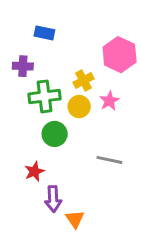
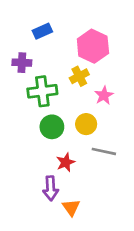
blue rectangle: (44, 33) -> (42, 31), turned -36
pink hexagon: (120, 55) -> (93, 46), moved
yellow circle: (79, 107) -> (86, 124), moved
red star: (34, 171) -> (66, 162), moved

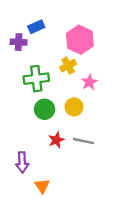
purple cross: (22, 63) -> (19, 42), moved
gray line: (104, 151) -> (83, 141), moved
purple arrow: (51, 188) -> (22, 162), moved
orange triangle: (71, 207) -> (42, 186), moved

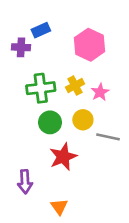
yellow cross: (68, 66) -> (75, 86), moved
red star: (56, 140) -> (63, 157), size x1.5
gray line: (83, 141) -> (108, 137), moved
orange triangle: (42, 186) -> (59, 207), moved

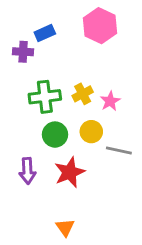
pink hexagon: (90, 45) -> (100, 26), moved
purple arrow: (25, 182) -> (27, 171), moved

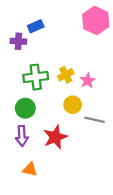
pink hexagon: (100, 26) -> (96, 20), moved
green circle: (55, 135) -> (25, 108), moved
orange triangle: (65, 227) -> (30, 169), moved, turned -42

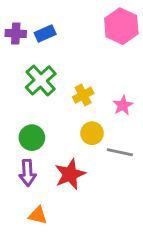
purple cross: (18, 41) -> (16, 34), moved
green cross: (36, 77) -> (41, 80), moved, turned -35
pink star: (88, 81) -> (123, 105), moved

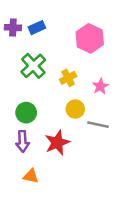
pink hexagon: (121, 26) -> (90, 38), moved

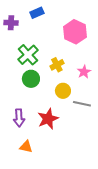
blue rectangle: (37, 28) -> (37, 13), moved
green circle: (26, 113) -> (31, 79), moved

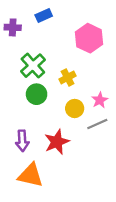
pink star: (84, 72) -> (100, 100), moved
gray line: (82, 104) -> (97, 124), turned -36
orange triangle: (26, 147) -> (31, 175), size x1.6

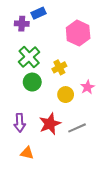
purple cross: (13, 27) -> (22, 24), moved
gray line: (97, 124) -> (77, 128), moved
orange triangle: (31, 175) -> (27, 153), size x0.6

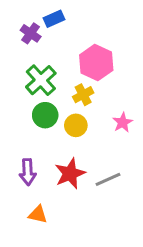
purple cross: (22, 24) -> (31, 33), turned 32
pink hexagon: (78, 33) -> (96, 63), moved
yellow circle: (66, 95) -> (76, 125), moved

